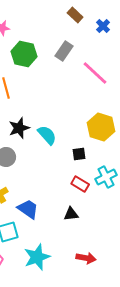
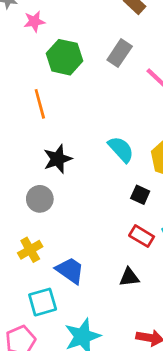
cyan semicircle: (47, 135) -> (121, 149), moved
black square: (79, 154) -> (140, 195), turned 32

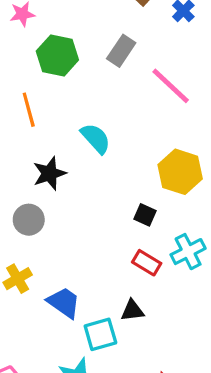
cyan semicircle: (121, 149) -> (96, 138), moved
cyan square: (43, 302) -> (100, 334), moved

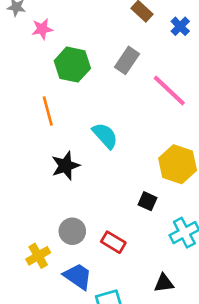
gray circle: (29, 220) -> (72, 231), moved
red rectangle: (147, 263) -> (113, 242), moved
black triangle: (132, 311) -> (164, 283), moved

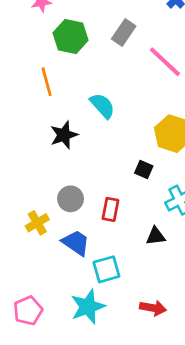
red rectangle: (113, 242) -> (110, 209), turned 70
black triangle: (164, 283) -> (156, 236), moved

